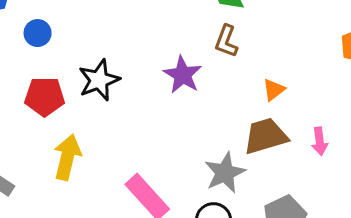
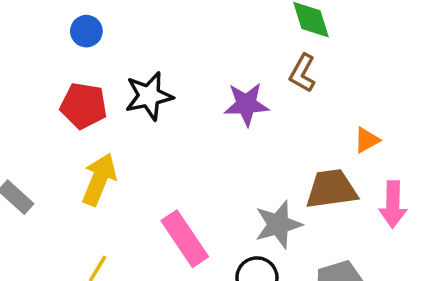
purple star: (183, 75) -> (246, 104), turned 30
orange triangle: (274, 90) -> (367, 140), moved
pink arrow: (320, 141) -> (393, 204), size x1.4

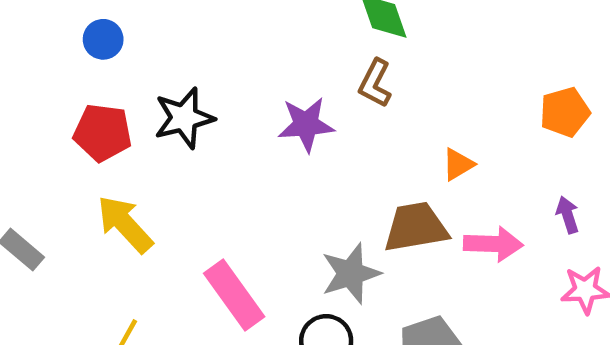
yellow arrow: (99, 179) -> (125, 224), turned -63
pink arrow: (393, 204) -> (493, 244), turned -87

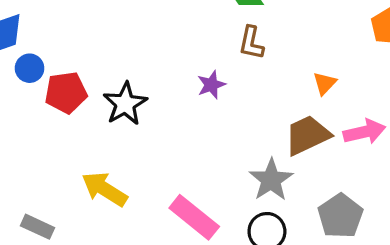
blue circle: (103, 39) -> (30, 68), moved
purple star: (306, 124) -> (211, 85), size x0.7
red pentagon: (103, 133) -> (66, 93), moved

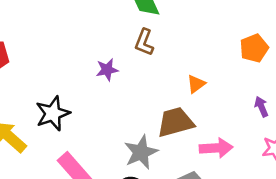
black star: (125, 104) -> (53, 113), moved
pink arrow: (364, 132) -> (216, 148), moved

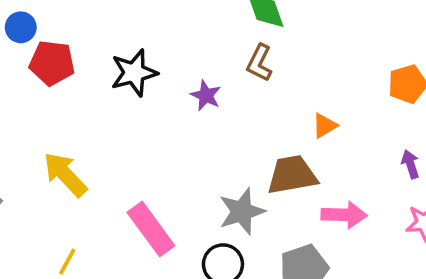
purple star: (107, 70) -> (206, 95), turned 30
black star: (53, 113) -> (134, 73), moved

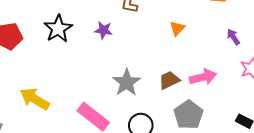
brown trapezoid: (292, 175) -> (169, 80), moved, size x0.7
gray star: (242, 211) -> (127, 82), moved

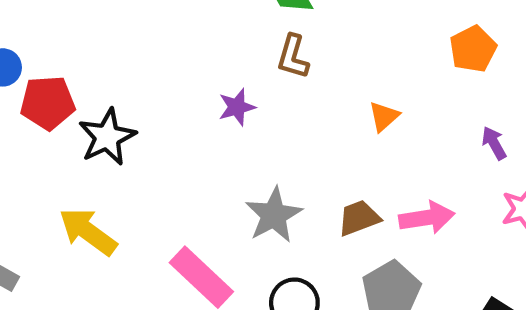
black star: (58, 29) -> (107, 137), moved
purple star: (103, 30) -> (237, 107), turned -30

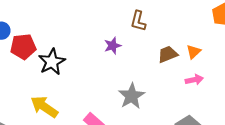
orange triangle: (384, 116) -> (194, 52), moved
brown trapezoid: (359, 218) -> (168, 54), moved
pink arrow: (427, 218) -> (194, 80), moved, size x0.7

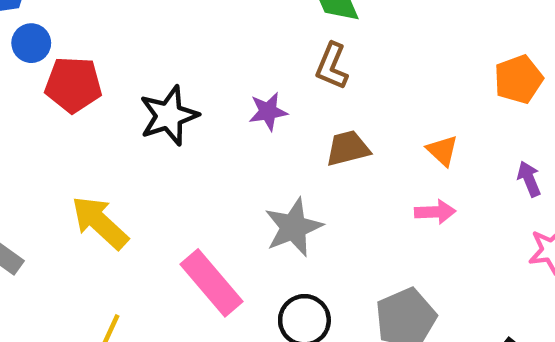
orange triangle: (194, 52) -> (442, 151), turned -42
brown trapezoid: (168, 54) -> (348, 148), moved
black star: (52, 62) -> (169, 116), moved

